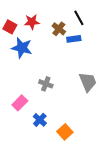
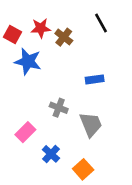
brown cross: (59, 29) -> (64, 37), moved
blue rectangle: (74, 39) -> (95, 79), moved
gray trapezoid: (88, 82) -> (91, 124), moved

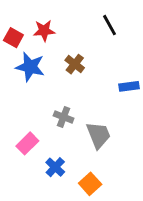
brown cross: (64, 37) -> (75, 64), moved
blue rectangle: (95, 79) -> (129, 86), moved

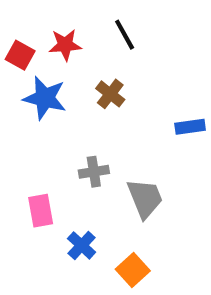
black line: (110, 25) -> (125, 35), moved
gray cross: (64, 117) -> (94, 172), turned -30
pink rectangle: (27, 143) -> (41, 211), turned -55

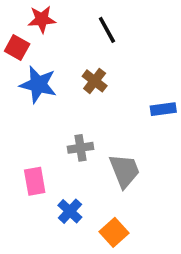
red star: (65, 45) -> (42, 19), moved

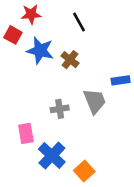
blue star: (38, 84) -> (40, 51), moved
gray trapezoid: (124, 171) -> (95, 101), moved
blue cross: (70, 211) -> (52, 156), size x1.5

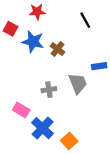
red star: (31, 14) -> (37, 12), moved
black line: (79, 22) -> (85, 20), moved
pink rectangle: (26, 133) -> (21, 110), turned -49

